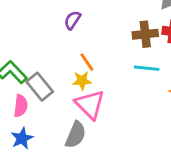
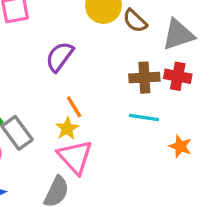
purple semicircle: (72, 20) -> (60, 57), size x1.4
yellow star: (82, 81) -> (67, 128), turned -30

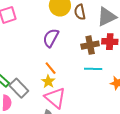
brown semicircle: (135, 21) -> (80, 12), turned 42
purple semicircle: (60, 57) -> (51, 38), moved

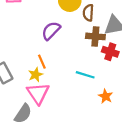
brown cross: (90, 45) -> (95, 36), moved

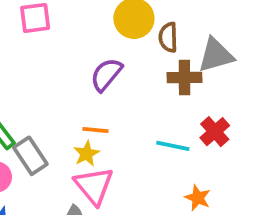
red cross: (110, 52) -> (215, 132), moved, turned 35
orange line: (42, 62) -> (95, 130), turned -56
orange star: (106, 96) -> (198, 198), moved

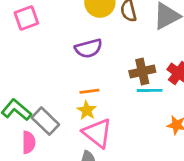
purple semicircle: (106, 75) -> (88, 48), turned -132
brown cross: (184, 77) -> (142, 72), moved

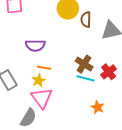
purple semicircle: (88, 48) -> (35, 45), moved
brown cross: (142, 72) -> (84, 64), turned 30

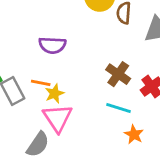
orange line: (44, 68) -> (41, 83), moved
cyan line: (86, 78) -> (118, 108), moved

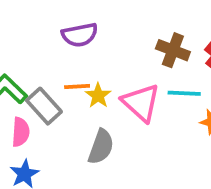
pink triangle: (58, 118) -> (141, 103), moved
gray semicircle: (38, 144) -> (101, 147), moved

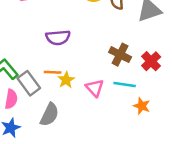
pink triangle: (141, 103) -> (95, 88), size x0.7
gray semicircle: (101, 147) -> (49, 115), moved

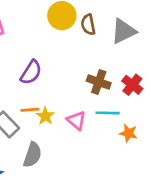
purple semicircle: (58, 38) -> (31, 72), turned -45

